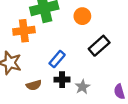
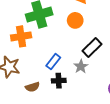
gray star: (83, 87) -> (81, 66), moved

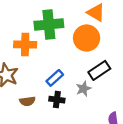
orange circle: (75, 20) -> (87, 38), size x1.5

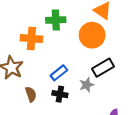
green cross: (49, 24) -> (56, 20), size x0.7
brown semicircle: (27, 101) -> (31, 94), turned -104

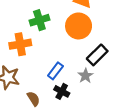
black cross: (60, 94) -> (62, 91), turned 32

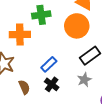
gray star: (85, 76) -> (84, 80), moved

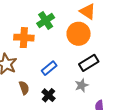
green cross: (41, 15) -> (46, 21), turned -30
black cross: (52, 84) -> (48, 95), moved

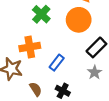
orange cross: (24, 38) -> (30, 47), moved

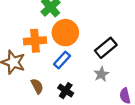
orange circle: (79, 20) -> (65, 33), moved

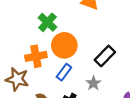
gray star: (101, 74) -> (93, 83), moved

